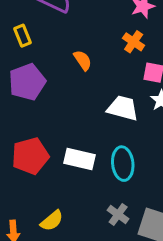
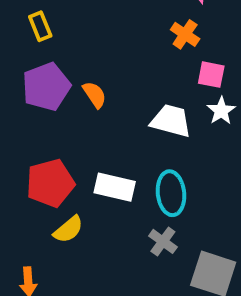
orange semicircle: (83, 60) -> (95, 95), moved
gray cross: (118, 214) -> (163, 241), moved
yellow semicircle: (52, 221) -> (68, 229), moved

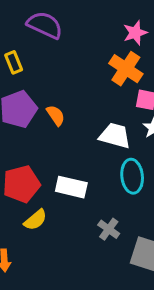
orange cross: (185, 34) -> (126, 69), size x1.5
cyan ellipse: (171, 193) -> (132, 176), moved

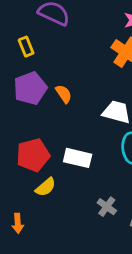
gray cross: (109, 229) -> (107, 207), moved

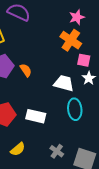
yellow semicircle: (46, 187) -> (18, 149), moved

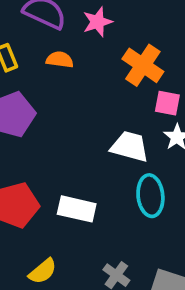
pink star: (77, 17) -> (98, 22), moved
orange semicircle: (26, 70) -> (60, 60), moved, turned -48

